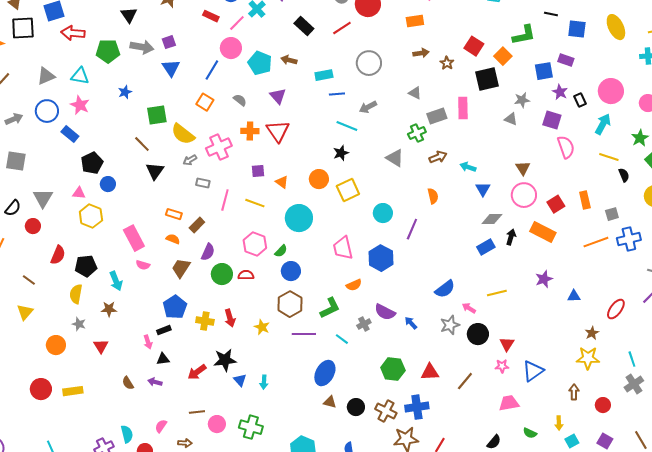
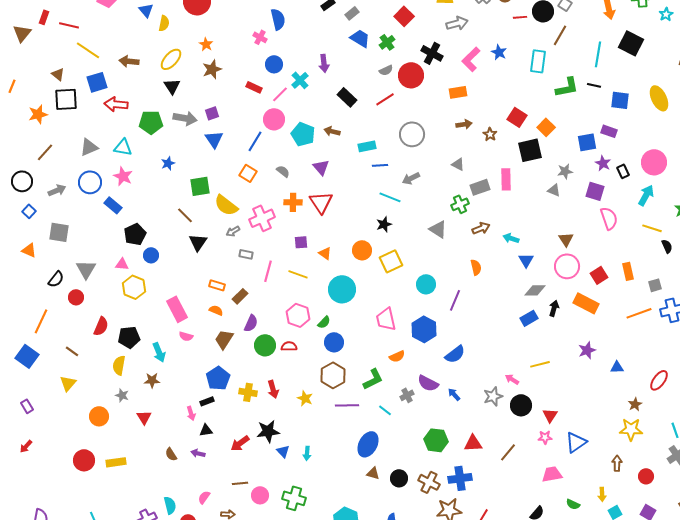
green L-shape: (524, 35) -> (567, 87), moved
blue semicircle: (445, 289) -> (455, 354), moved

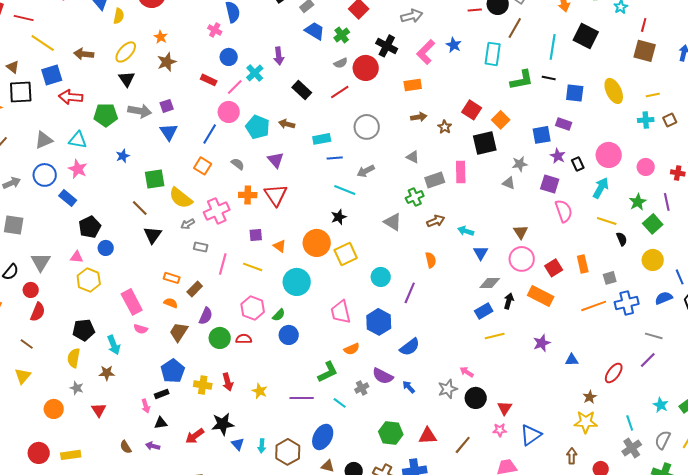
orange circle: (362, 250) -> (317, 243), size x1.4
red semicircle: (101, 326) -> (38, 312), moved
yellow line: (540, 364) -> (495, 336), moved
brown hexagon: (333, 375) -> (288, 452), moved

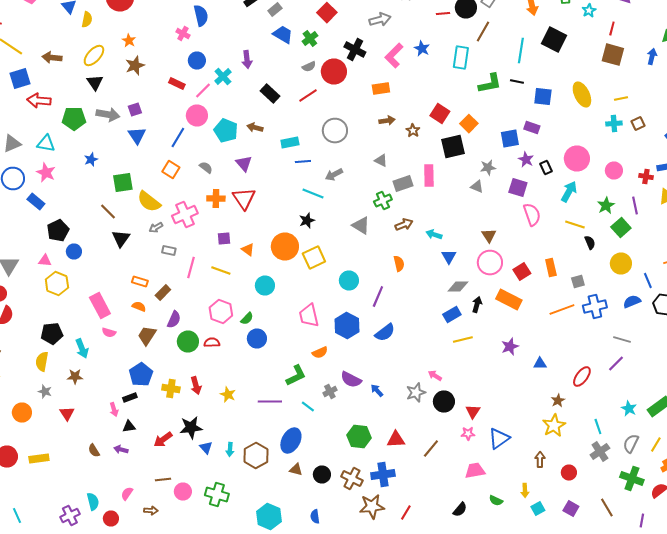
cyan circle: (297, 282) -> (265, 286), size x0.7
blue semicircle: (410, 347) -> (385, 332), moved
yellow star: (586, 422) -> (554, 426), turned -30

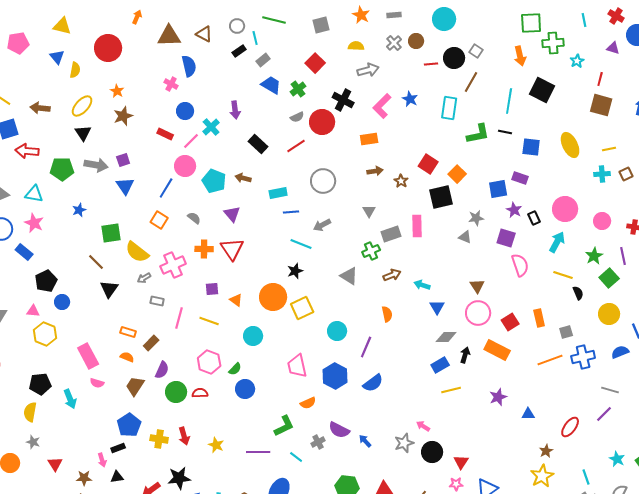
gray triangle: (381, 160) -> (369, 211), turned 32
brown star: (75, 376) -> (84, 478), moved

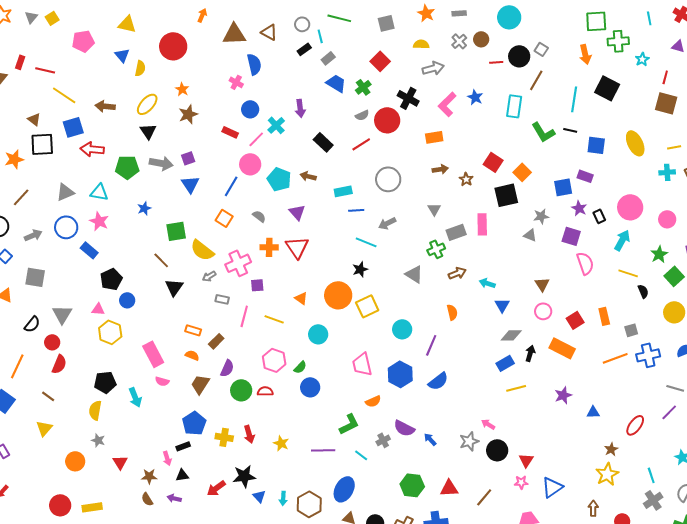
green L-shape: (478, 134) -> (543, 132), turned 70
purple square: (212, 289) -> (257, 285), moved
pink circle: (478, 313) -> (543, 311), size x0.7

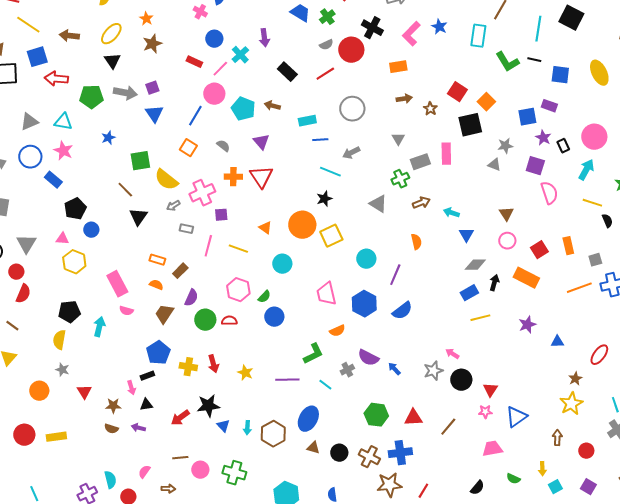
cyan arrow: (135, 397) -> (99, 327), turned -144
brown semicircle: (147, 499) -> (111, 429), turned -40

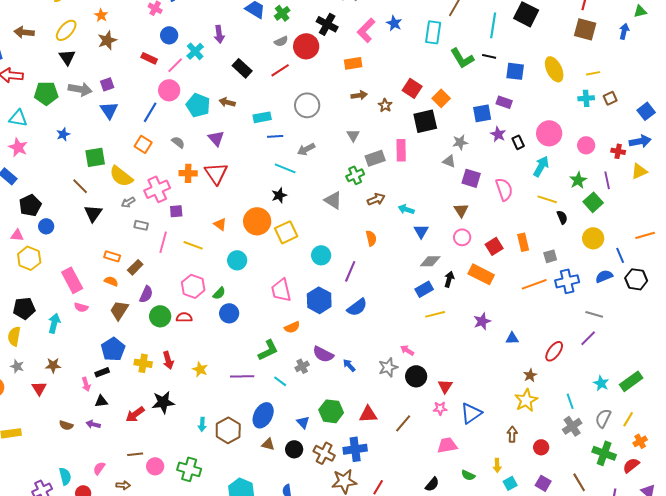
purple square: (535, 166) -> (471, 178), moved
brown star: (113, 406) -> (53, 365), moved
blue triangle: (223, 426) -> (303, 422), moved

